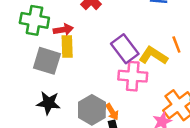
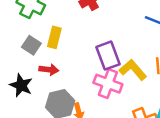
red arrow: (63, 30) -> (49, 70), moved
gray square: (47, 61) -> (31, 45), size x0.7

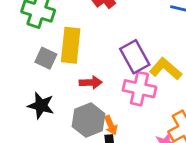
yellow rectangle: (54, 37) -> (71, 45), size x1.4
red arrow: (49, 70) -> (91, 82), moved

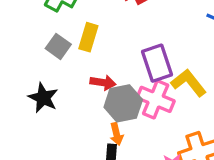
yellow rectangle: (71, 45) -> (88, 37), size x0.7
gray hexagon: (88, 120) -> (123, 103), moved

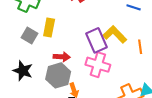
yellow L-shape: (189, 83) -> (115, 34), moved
gray hexagon: (123, 103) -> (58, 75), moved

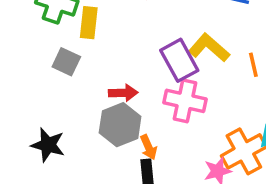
yellow rectangle: (49, 27) -> (89, 23), moved
black star: (23, 71) -> (48, 145), moved

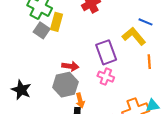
yellow L-shape: (209, 48) -> (134, 36), moved
gray square: (66, 62) -> (42, 30), moved
pink cross: (185, 101) -> (106, 77), size x0.7

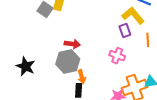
purple rectangle: (106, 52) -> (125, 30), moved, size x0.6
pink cross: (106, 77) -> (117, 56), moved

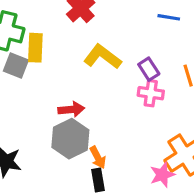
yellow L-shape: (133, 16) -> (102, 57), moved
pink cross: (117, 56) -> (151, 93), moved

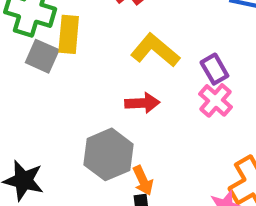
pink cross: (151, 93) -> (216, 100), turned 30
red arrow: (71, 109) -> (142, 103), moved

